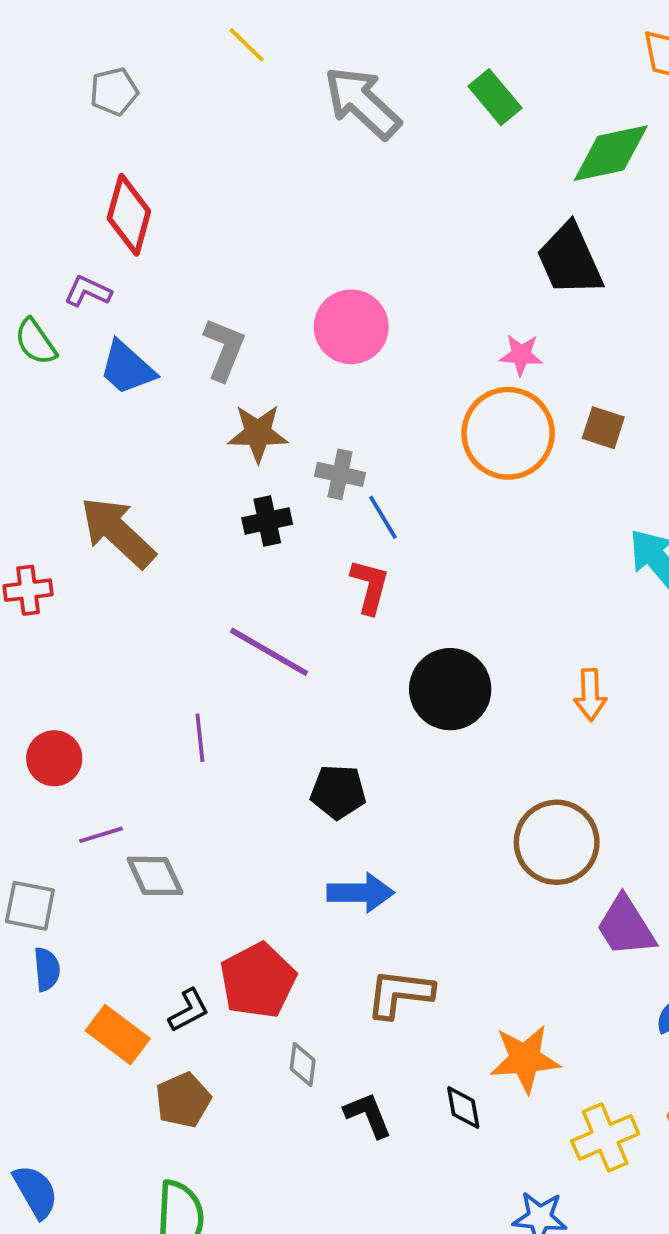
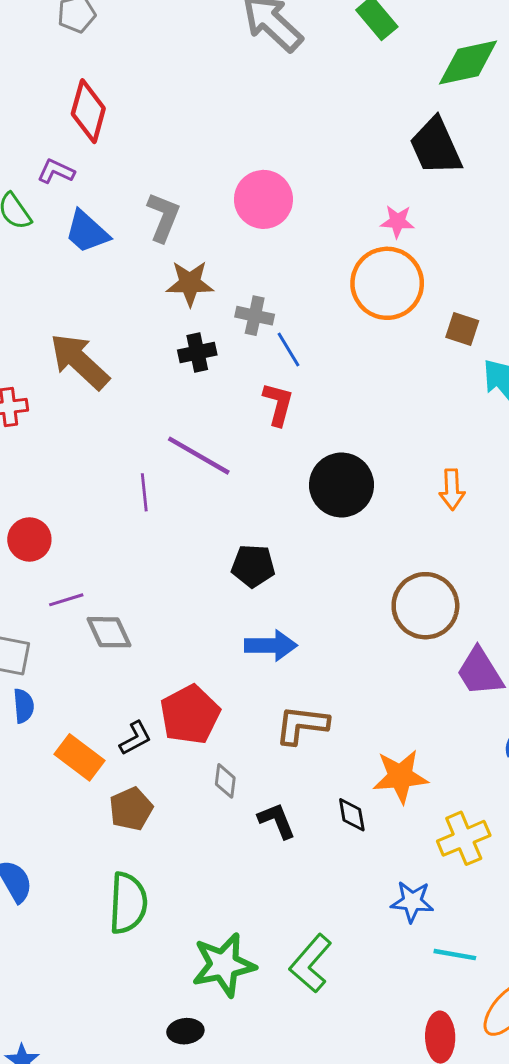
brown square: (603, 428) -> (462, 329), moved
purple line: (200, 738) -> (144, 492), moved

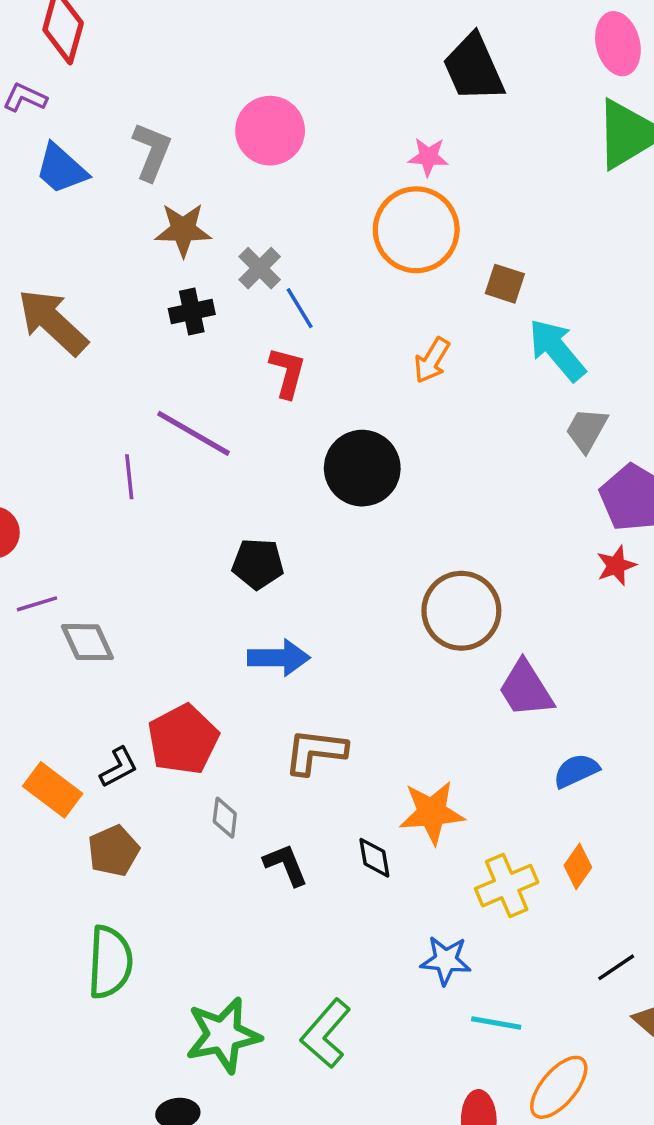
gray cross: (255, 316) -> (260, 268), turned 33
orange arrow: (452, 489) -> (432, 360), moved, turned 33

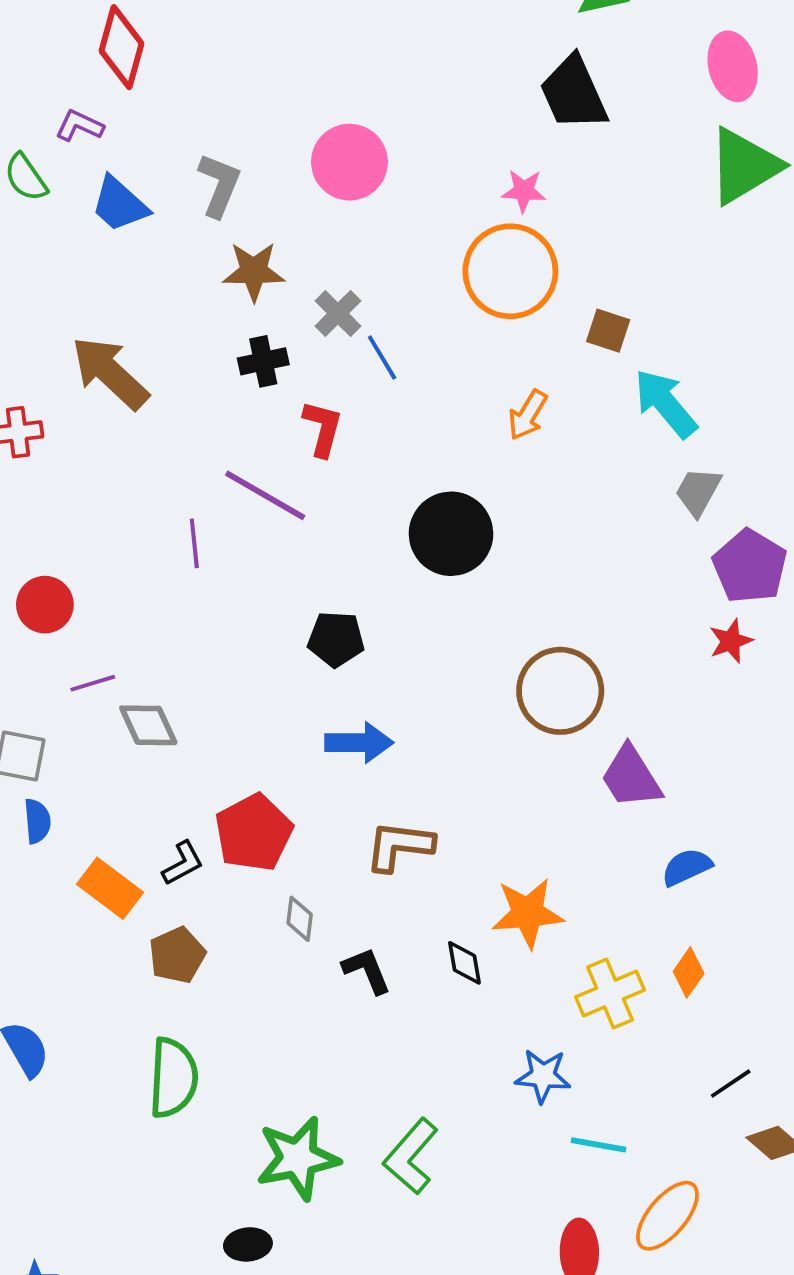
red L-shape: (287, 372) -> (323, 428), moved

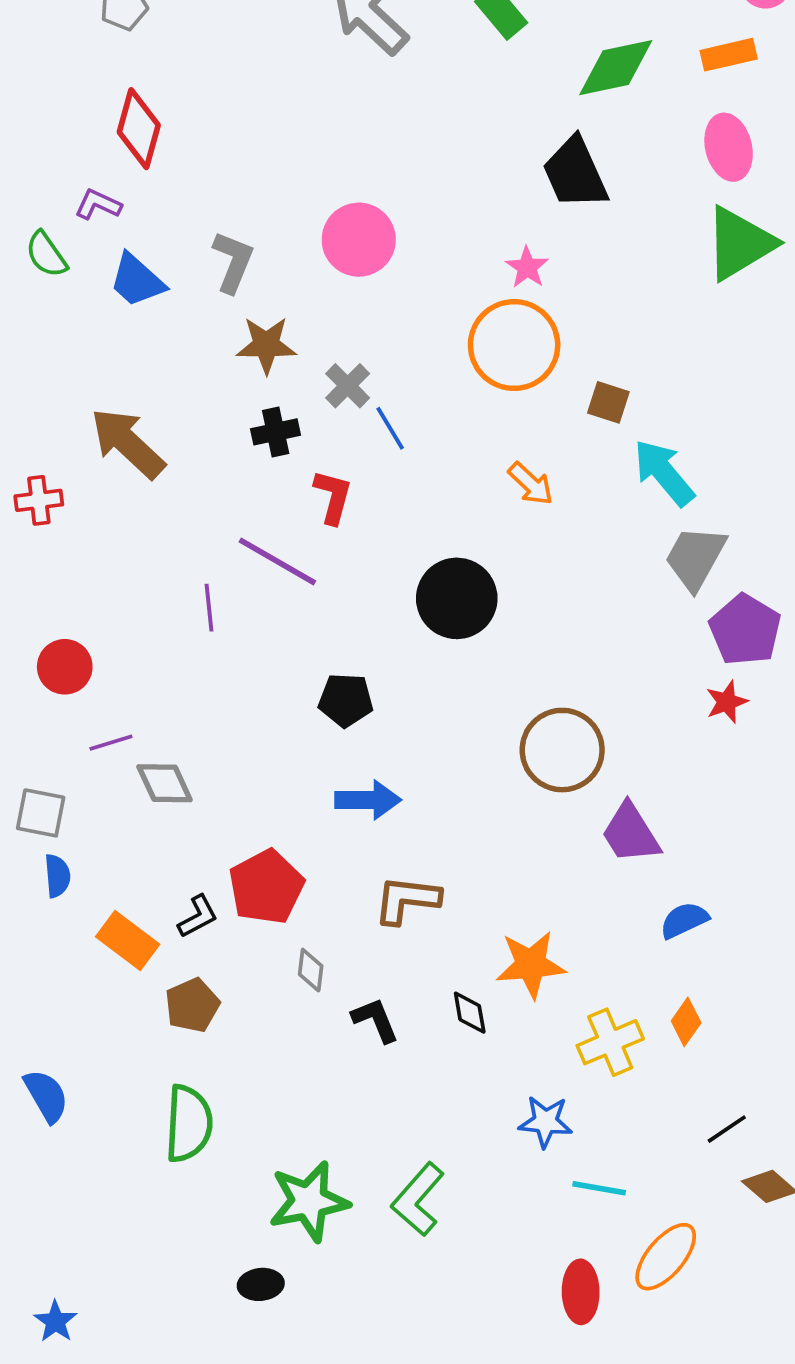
pink star: (524, 191) -> (527, 267), turned 30
orange arrow: (528, 415) -> (531, 484), turned -78
gray trapezoid: (698, 492) -> (695, 558), size x1.4

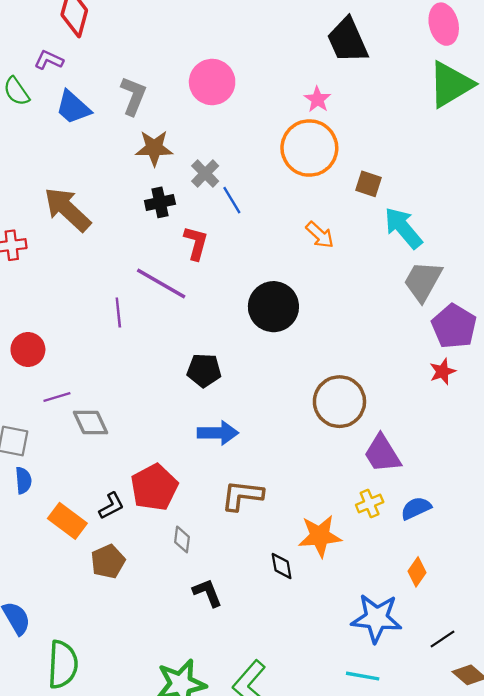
black L-shape: (375, 1020) -> (207, 593), moved
yellow cross: (610, 1042) -> (370, 504), moved, size x0.7
blue star: (546, 1122) -> (377, 618), moved, size x1.5
green semicircle: (189, 1124) -> (63, 664), moved

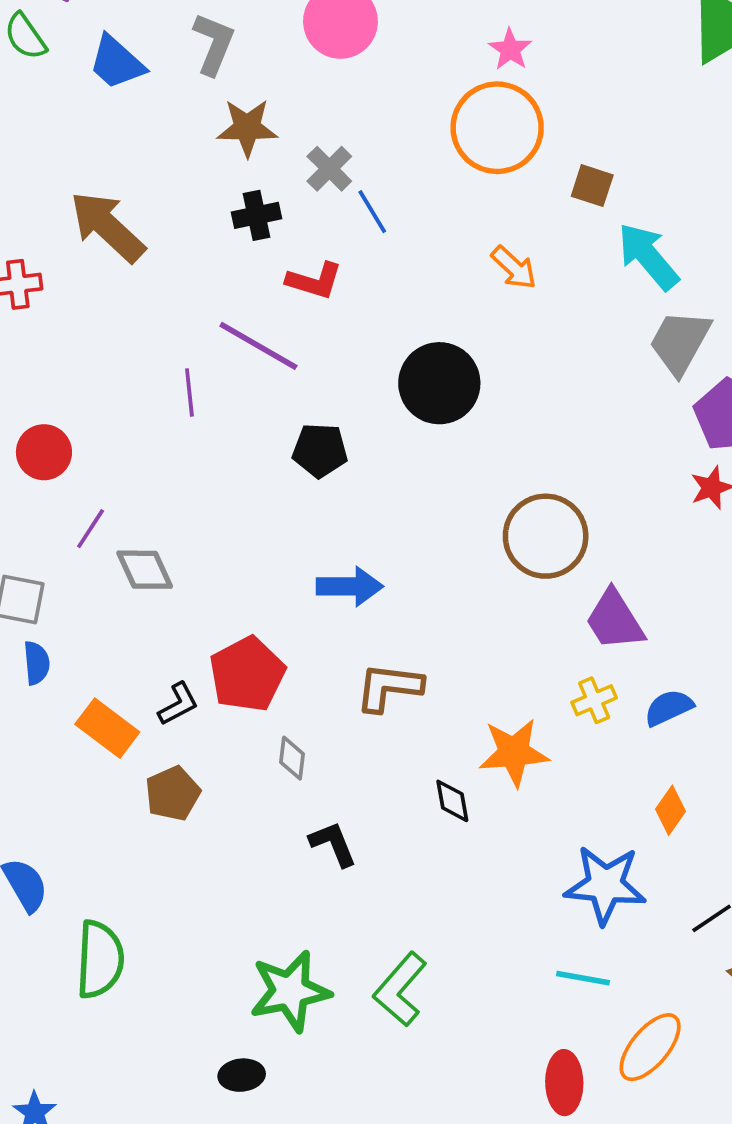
red L-shape: (196, 243) -> (314, 281), turned 92
black pentagon: (204, 370) -> (320, 450), moved
purple line: (57, 397) -> (91, 529), turned -40

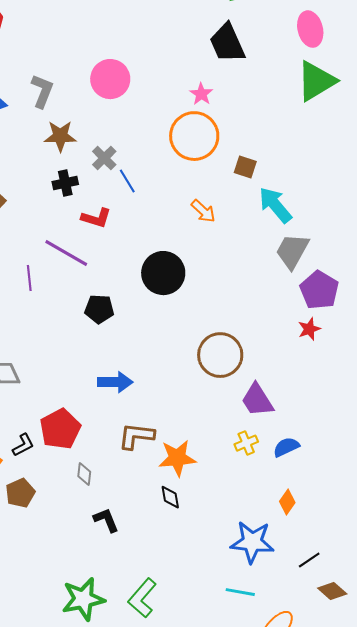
orange star: (514, 752) -> (177, 458), moved

